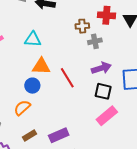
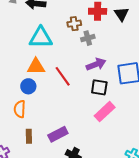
cyan triangle: (33, 39) -> (41, 38), moved, size x1.4
orange semicircle: (22, 108) -> (20, 109), turned -42
brown rectangle: (30, 135) -> (29, 136), turned -56

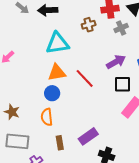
gray cross: (88, 38) -> (121, 28), moved

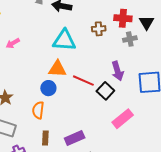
purple arrow: (116, 62) -> (118, 71), turned 90
red line: (85, 78) -> (83, 81), turned -35
black square: (123, 84) -> (105, 91), moved, turned 30

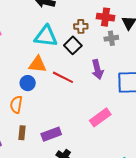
black square: (105, 91) -> (73, 45), moved

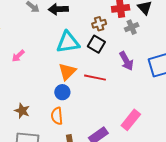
orange triangle: (38, 64) -> (67, 72), turned -36
pink rectangle: (100, 117) -> (131, 120), moved

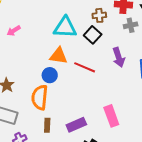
orange triangle: (67, 72) -> (58, 56), turned 42
orange semicircle: (57, 116) -> (40, 97), size x1.4
pink rectangle: (131, 120) -> (111, 116), turned -70

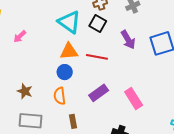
cyan triangle: (65, 27) -> (69, 22), turned 45
orange semicircle: (40, 97) -> (60, 96), size x0.7
purple rectangle: (76, 125) -> (99, 93), moved

